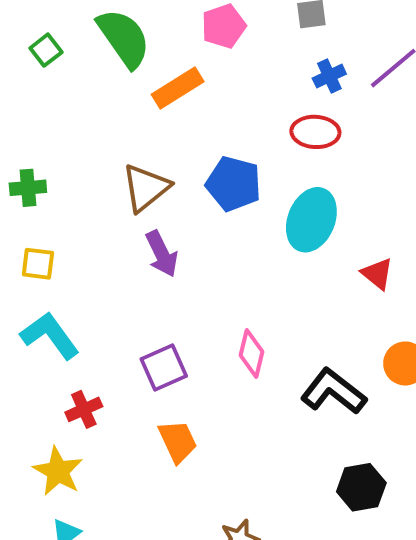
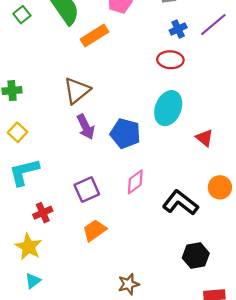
blue pentagon: (234, 184) -> (125, 133), moved
yellow square: (38, 264) -> (18, 132), turned 36
cyan L-shape: (50, 336) -> (24, 172), turned -68
pink diamond: (252, 354) -> (135, 182), turned 40
orange trapezoid: (178, 441) -> (95, 230), turned -100

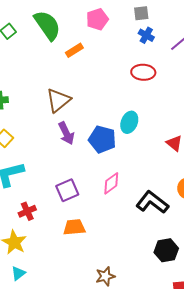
blue cross: (178, 29) -> (146, 35), moved, turned -35
orange rectangle: (95, 36) -> (74, 50), size x0.7
cyan ellipse: (168, 108) -> (129, 122), moved, size x0.7
orange trapezoid: (95, 230) -> (74, 227), turned 30

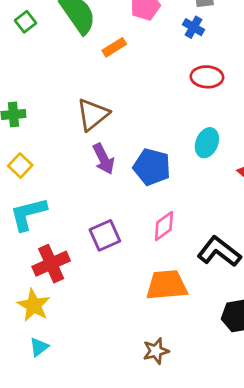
blue cross: (146, 35) -> (194, 27), moved
cyan ellipse: (129, 122) -> (207, 143), moved
red cross: (27, 211) -> (51, 264), size x1.5
orange trapezoid: (74, 227) -> (167, 285), moved, size x1.4

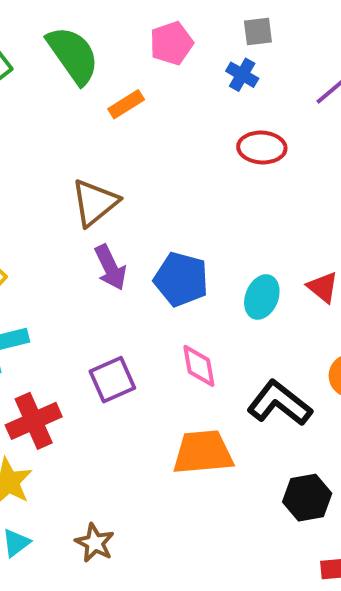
cyan ellipse: (207, 143) -> (262, 297), moved
pink diamond: (164, 226) -> (199, 366), turned -64
brown star: (156, 351) -> (95, 543), moved, turned -30

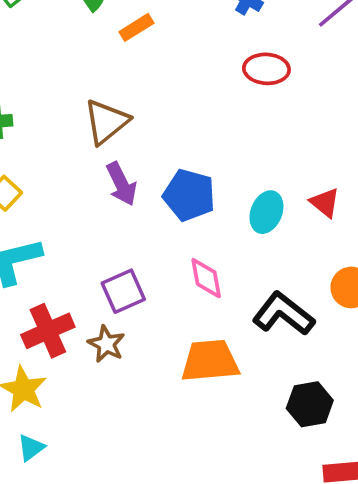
brown star: (95, 543) -> (106, 344), moved

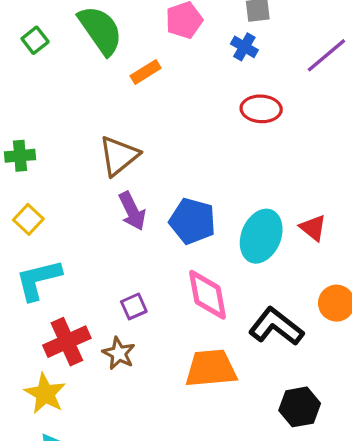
cyan ellipse: (266, 212) -> (261, 236), size x1.4
pink diamond: (206, 278) -> (208, 295), size x1.4
purple square: (123, 291) -> (134, 306), size x0.7

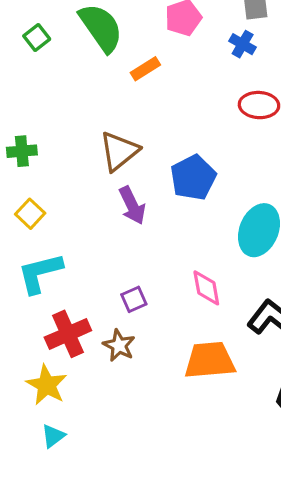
blue pentagon: (192, 221) -> (193, 177), moved, turned 30
pink diamond: (208, 295) -> (206, 288), size x0.7

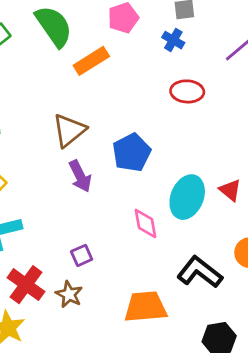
orange rectangle: (145, 69) -> (91, 61), size x1.4
pink diamond: (206, 288) -> (145, 223), moved
red cross: (68, 334) -> (26, 285), turned -30

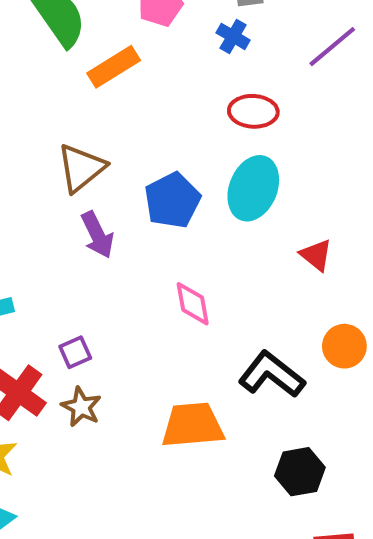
cyan ellipse: (187, 197) -> (253, 188), moved
purple square: (82, 255) -> (75, 352), moved

